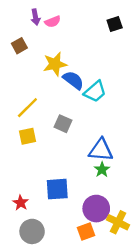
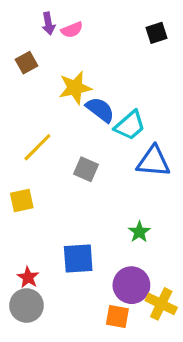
yellow square: (27, 136) -> (22, 201), moved
blue triangle: (101, 150) -> (153, 161), moved
gray circle: (32, 231) -> (26, 306), moved
orange square: (86, 231) -> (117, 316), turned 30

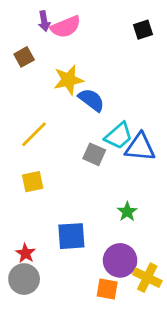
pink semicircle: (72, 30) -> (66, 27), size x1.5
cyan trapezoid: (130, 125) -> (119, 136), moved
gray square: (86, 169) -> (94, 154), moved
yellow square: (22, 201) -> (33, 182), moved

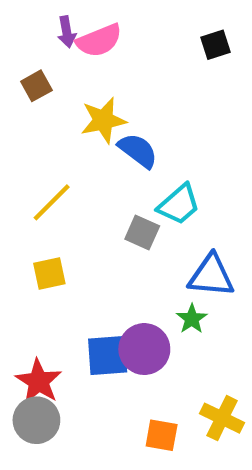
blue triangle: (140, 147) -> (211, 276), moved
red star: (25, 253) -> (39, 381), size x1.5
purple circle: (120, 260) -> (144, 349), moved

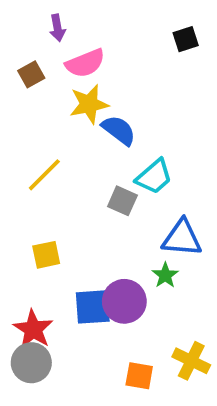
pink semicircle: (99, 40) -> (85, 63), moved
yellow square: (49, 274) -> (46, 255), moved

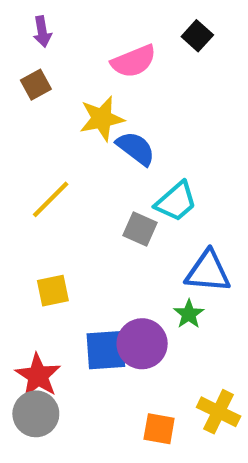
purple arrow: (57, 28) -> (42, 32), moved
black square: (186, 39) -> (197, 36), moved, turned -30
pink semicircle: (85, 63) -> (134, 61), moved

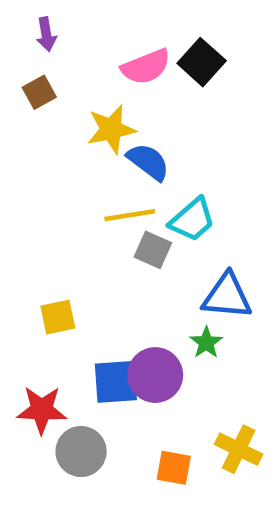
black square: (197, 36) -> (202, 62), moved, size x1.4
yellow line: (51, 199) -> (130, 215), moved, turned 36
red star: (38, 376) -> (42, 410), turned -30
gray circle: (36, 414) -> (81, 452), moved

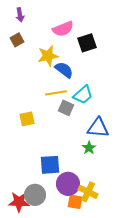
black square: (202, 62) -> (87, 43), moved, turned 30
yellow square: (58, 317) -> (27, 119), moved
purple circle: (155, 375) -> (68, 184), moved
red star: (42, 410) -> (19, 202), moved
yellow cross: (239, 449) -> (88, 192), moved

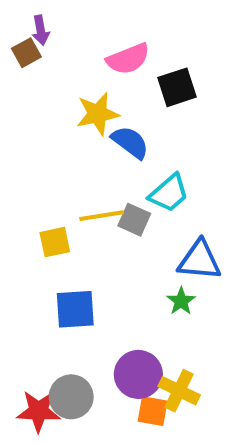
brown square: (17, 40) -> (26, 53), moved
yellow line: (56, 93) -> (102, 216), moved
blue square: (50, 165) -> (75, 309), moved

